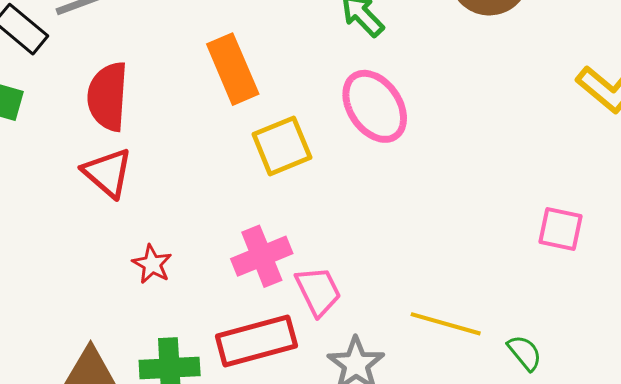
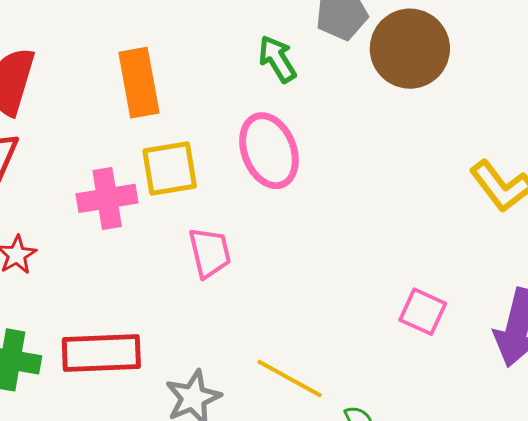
pink cross: (262, 256) -> (107, 198), moved
pink trapezoid: (318, 291) -> (210, 253), moved

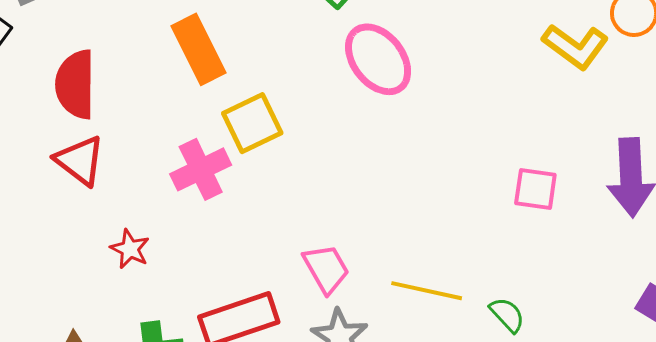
pink ellipse: (269, 151) -> (378, 59), moved
pink trapezoid: (210, 253) -> (326, 269), moved

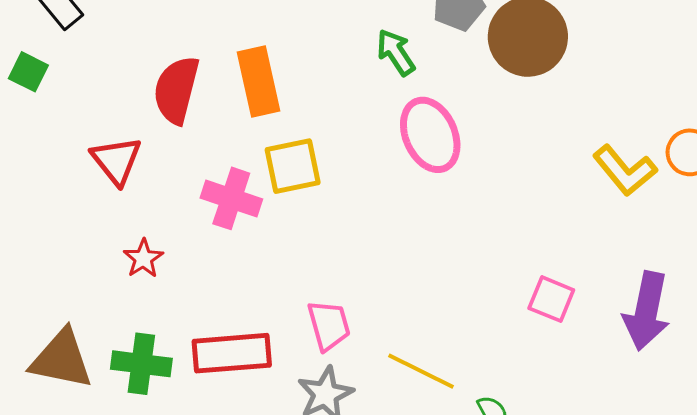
red semicircle: (75, 84) -> (176, 90), moved
pink cross: (201, 169) -> (231, 198), turned 30

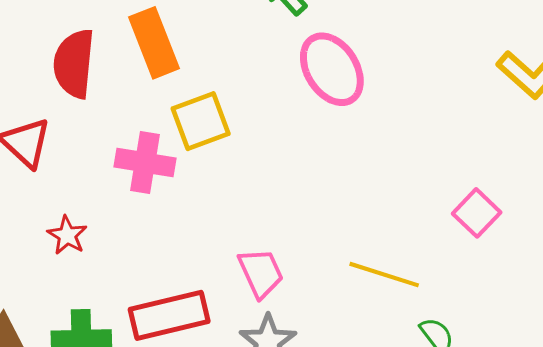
pink square: (551, 299) -> (477, 213), turned 30
yellow line: (421, 371) -> (384, 275), moved

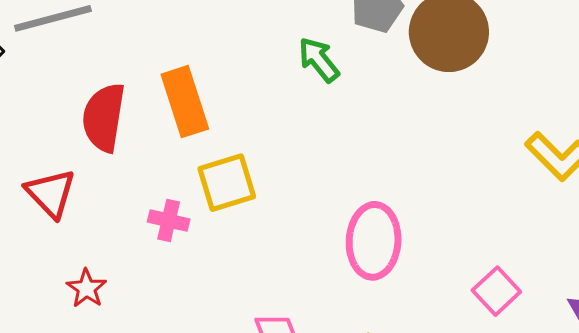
pink ellipse: (332, 69) -> (374, 241), moved, turned 32
pink cross: (145, 163) -> (169, 221), size x0.7

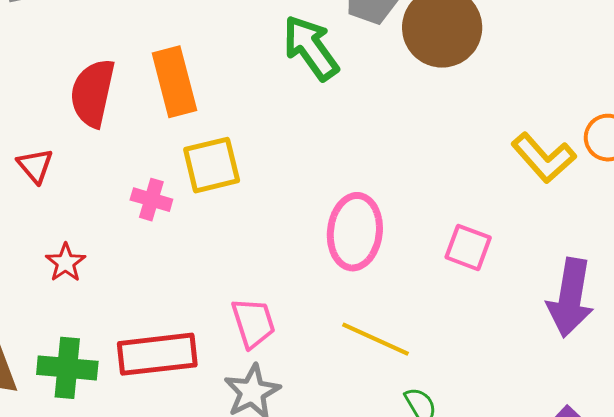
green arrow: (319, 60) -> (311, 48), size x1.4
red triangle: (51, 193) -> (35, 166), size x0.7
pink square: (496, 291) -> (468, 247), moved, turned -30

